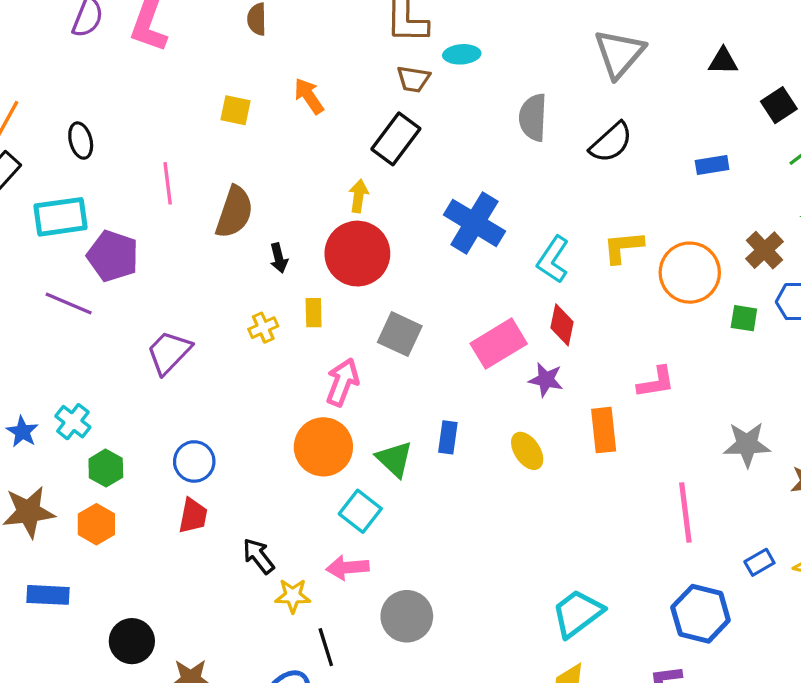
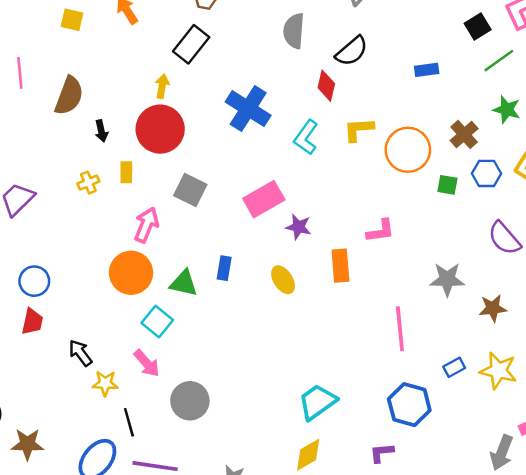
red diamond: (562, 325) -> (326, 86), moved
green triangle: (394, 459) -> (184, 283), turned -32
pink arrow: (348, 568) -> (147, 363), turned -128

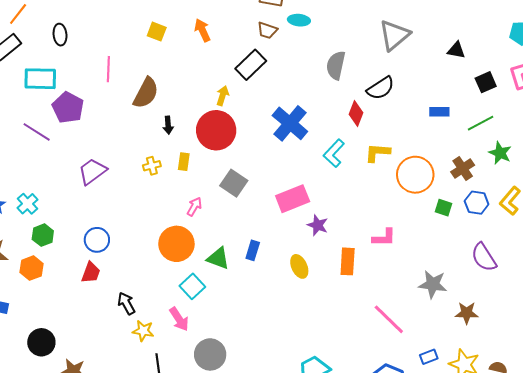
green line: (499, 61) -> (481, 123), moved
pink arrow: (146, 225) -> (194, 207), size x0.7
pink line: (400, 329) -> (389, 319), turned -48

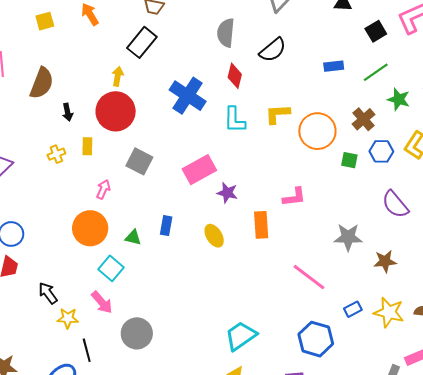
yellow square: (157, 32) -> (45, 21), turned -30
red diamond: (356, 113) -> (235, 76), moved
cyan L-shape: (334, 153) -> (235, 120), turned -36
green triangle: (218, 258) -> (133, 237), size x0.7

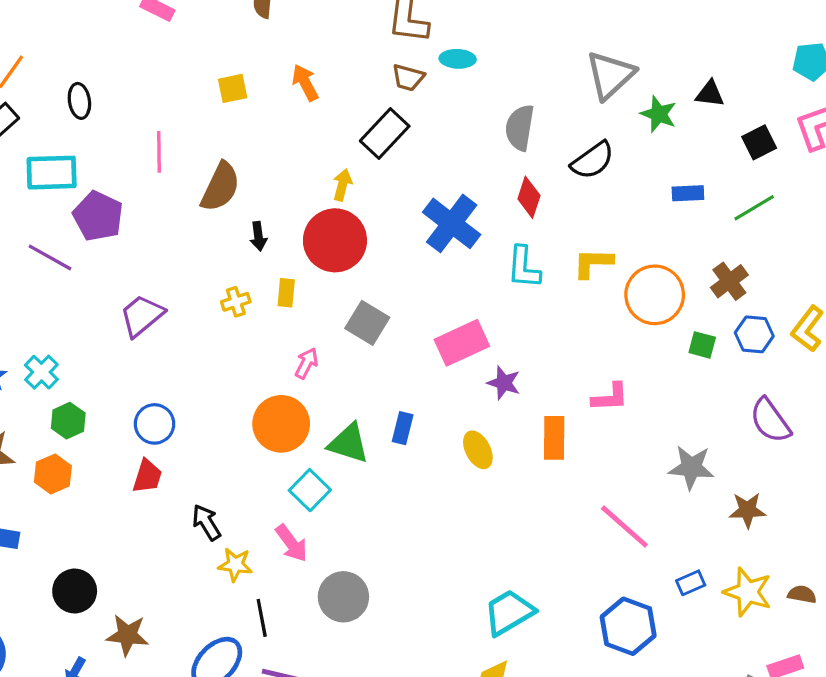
green star: (399, 99) -> (659, 114), moved
green triangle: (133, 237) -> (349, 443), size x1.6

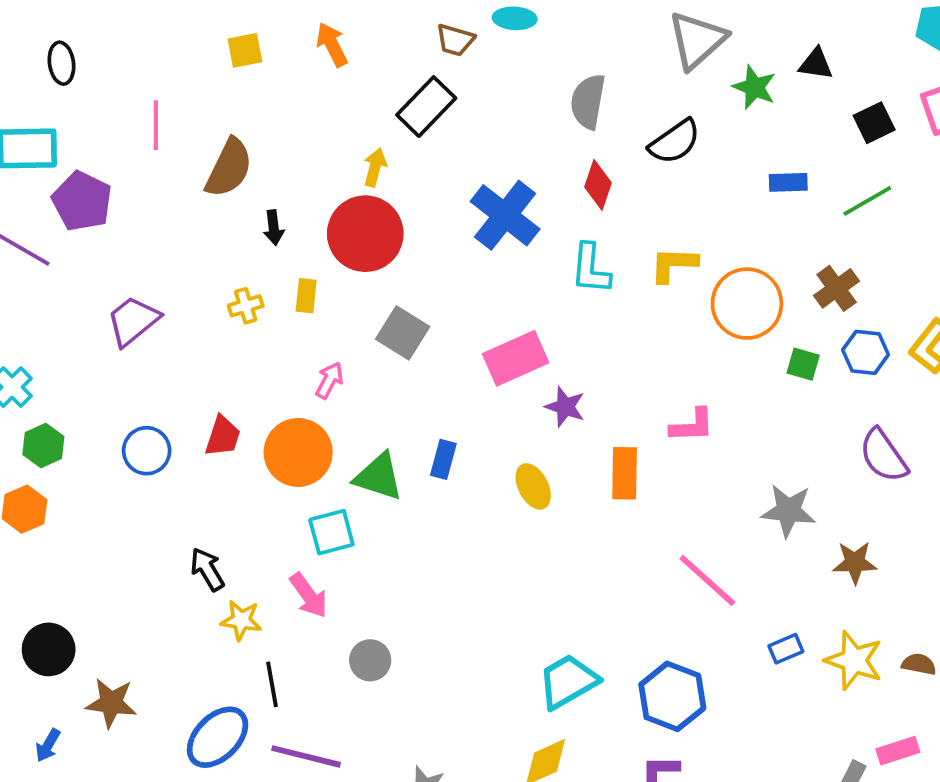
red trapezoid: (147, 476) -> (223, 436), moved
cyan square: (310, 490) -> (331, 532), turned 30
gray circle: (343, 597) -> (370, 660), size x0.7
blue hexagon: (628, 626) -> (672, 696), moved

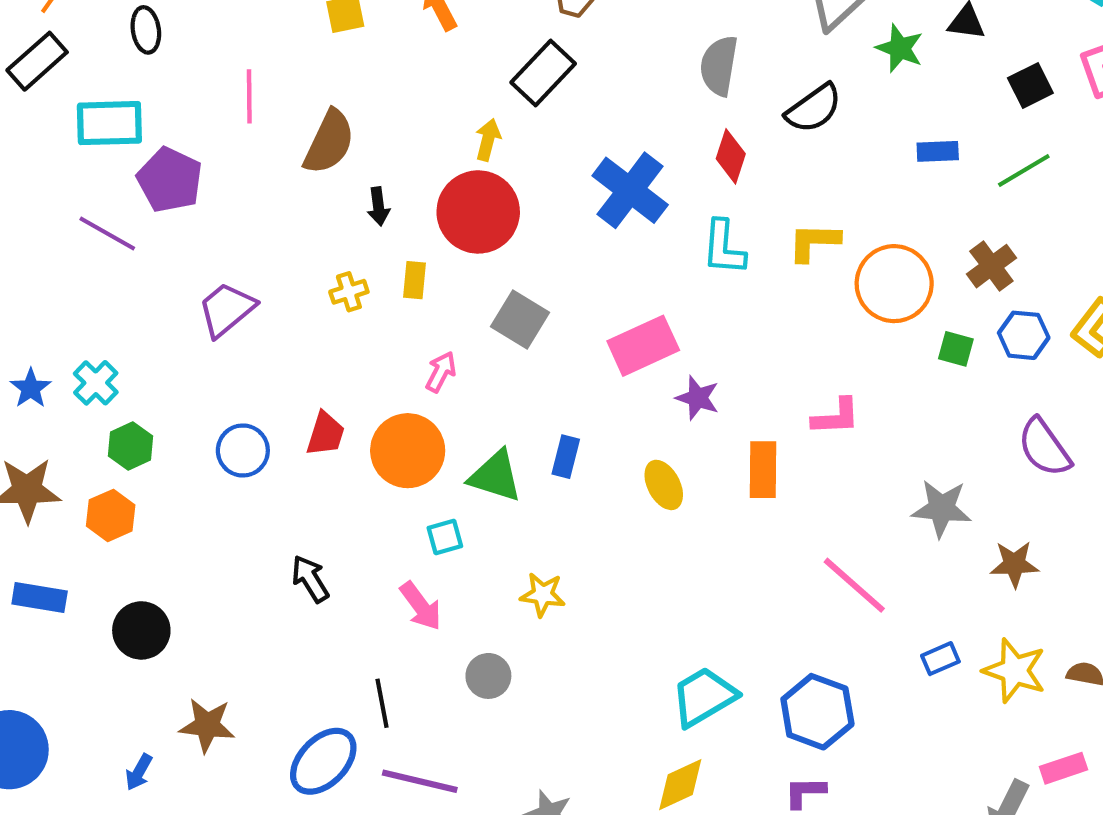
cyan square: (331, 532) -> (445, 537), size x0.7
yellow star: (241, 620) -> (543, 595), moved
black circle: (49, 649) -> (141, 630), moved

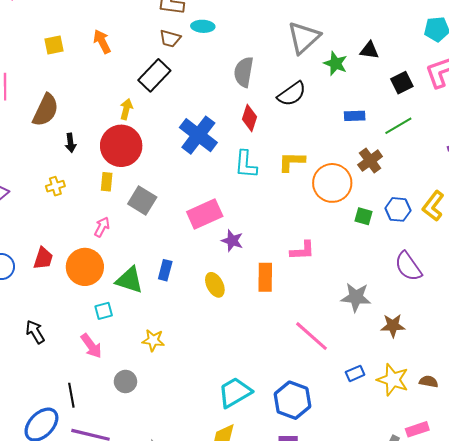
brown cross: (991, 266) -> (370, 161), moved
yellow rectangle: (415, 280) -> (107, 182), moved

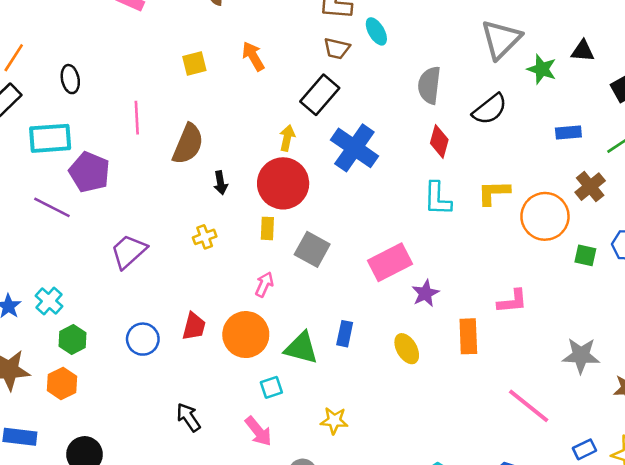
cyan ellipse: (203, 26) -> (376, 31), turned 60
blue cross: (198, 135) -> (354, 148), moved
purple star: (232, 241) -> (425, 293), turned 30

